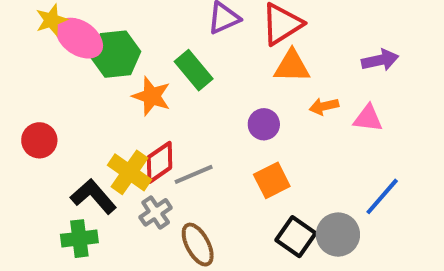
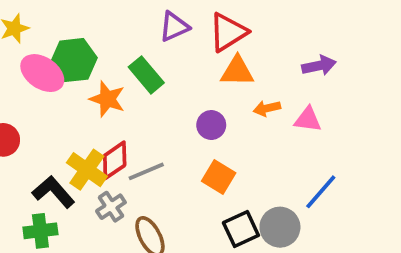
pink ellipse: (79, 38) -> (42, 73), moved
orange square: (272, 180) -> (219, 177), turned -32
black square: (296, 237) -> (241, 229), turned 30

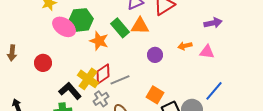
orange triangle: (237, 71) -> (140, 26), moved
orange square: (219, 177) -> (155, 95), moved

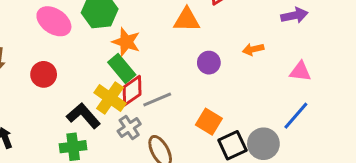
pink ellipse: (64, 27) -> (54, 21), moved
green rectangle: (120, 28) -> (122, 68), moved
pink triangle: (207, 52) -> (300, 71), moved

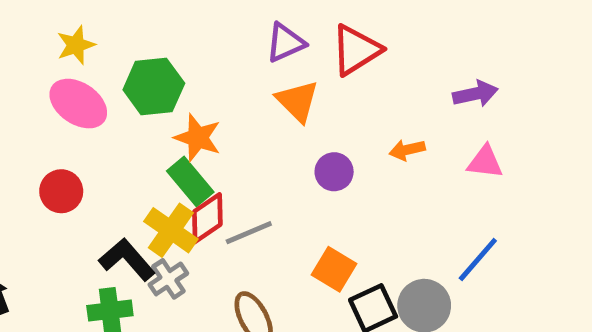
orange triangle: (187, 20) -> (298, 101), turned 44
pink triangle: (300, 71) -> (485, 162), moved
gray cross: (129, 128) -> (168, 279), moved

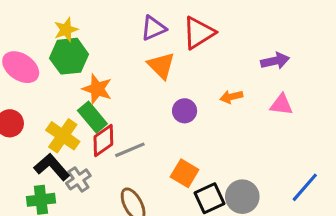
yellow star: (76, 45) -> (66, 30), moved
yellow cross: (171, 230) -> (63, 136), moved
blue line: (478, 259) -> (305, 187), moved

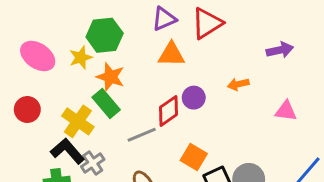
yellow star: (66, 30) -> (81, 57), moved
green hexagon: (69, 56) -> (105, 35), moved
orange triangle: (161, 66) -> (171, 55), turned -44
pink triangle: (281, 105) -> (286, 111), moved
red diamond: (103, 140) -> (168, 111), moved

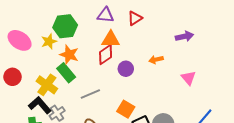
purple triangle: (164, 19) -> (106, 15), turned 30
red triangle: (207, 23) -> (135, 18), size x0.7
red diamond: (168, 111) -> (106, 55), moved
pink triangle: (286, 111) -> (188, 78), turned 42

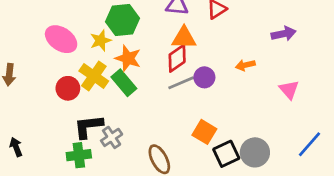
red circle: (13, 77) -> (68, 88), moved
yellow cross: (47, 85) -> (94, 76), moved
gray line: (90, 94) -> (181, 83), moved
black L-shape: (40, 105) -> (88, 127), turned -55

